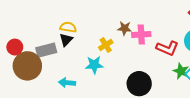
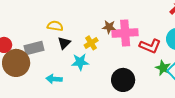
pink cross: (141, 35) -> (125, 33), size x1.4
black triangle: (66, 40) -> (64, 43), moved

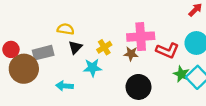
brown star: (109, 27) -> (131, 54), moved

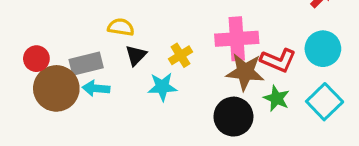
brown star: (131, 54) -> (245, 72), moved, size x1.6
green star: (181, 74) -> (277, 98), moved
cyan arrow: (65, 86) -> (96, 88), moved

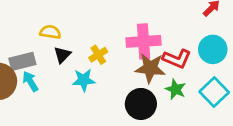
cyan arrow: (96, 88) -> (30, 81), turned 54

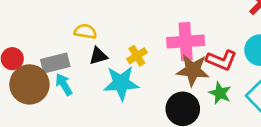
black triangle: (62, 55) -> (98, 56), turned 30
cyan star: (84, 80) -> (121, 83), size x1.4

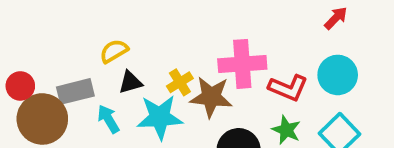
yellow semicircle: (85, 31) -> (114, 51), turned -40
brown star: (193, 70) -> (211, 97), moved
cyan arrow: (64, 84) -> (108, 119), moved

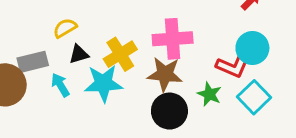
yellow cross: (180, 82) -> (120, 54), size x1.5
red L-shape: (288, 88) -> (232, 66), moved
brown star: (211, 97) -> (165, 74), moved

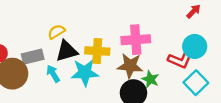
black triangle: (79, 54) -> (67, 51), size x1.5
yellow cross: (120, 54) -> (97, 51), turned 35
green star: (209, 94) -> (150, 79), moved

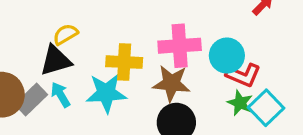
cyan circle: (195, 46) -> (227, 56), moved
black triangle: (67, 51) -> (56, 60), moved
gray rectangle: (33, 57) -> (31, 100), moved, turned -30
green star: (150, 79) -> (240, 103), moved

